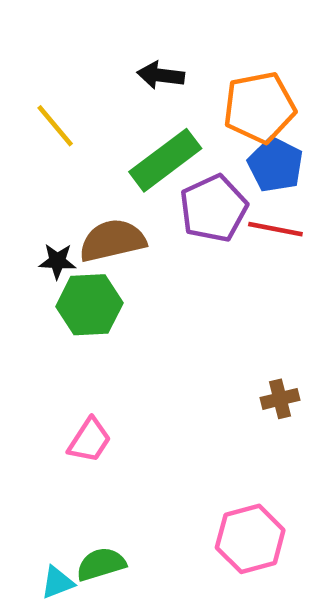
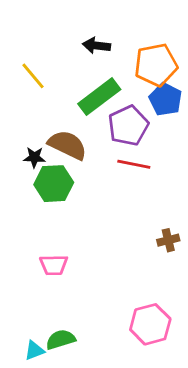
red line: (275, 229) -> (134, 164), moved
brown semicircle: (112, 240) -> (68, 145), turned 39
pink trapezoid: (89, 440) -> (54, 265), turned 56

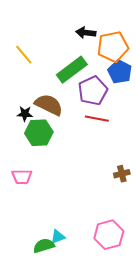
black arrow: (96, 46) -> (86, 33), moved
pink trapezoid: (54, 265) -> (22, 177), moved
cyan triangle: (34, 351) -> (58, 237), moved

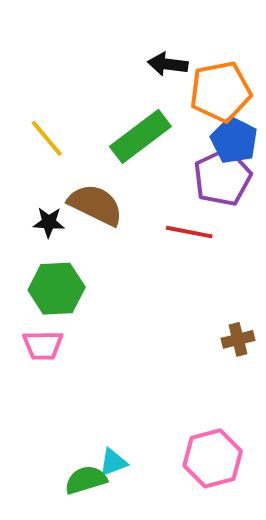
yellow line: (24, 55) -> (47, 138), moved
purple pentagon: (93, 91) -> (222, 177), moved
green hexagon: (39, 133) -> (57, 289), moved

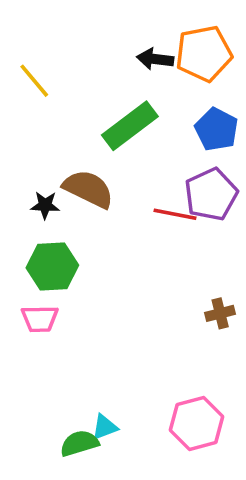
orange pentagon: (220, 92) -> (204, 54), moved
yellow line: (47, 138) -> (34, 81), moved
purple pentagon: (222, 177) -> (211, 194), moved

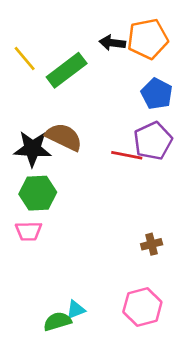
green rectangle: (130, 126) -> (67, 70), moved
black star: (45, 205) -> (32, 149), size x1.8
brown cross: (220, 313) -> (152, 244), moved

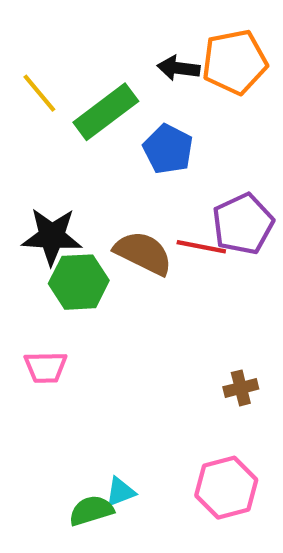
blue pentagon: (157, 94) -> (168, 149), moved
brown semicircle: (64, 137) -> (143, 253), moved
green hexagon: (38, 193) -> (79, 282), moved

